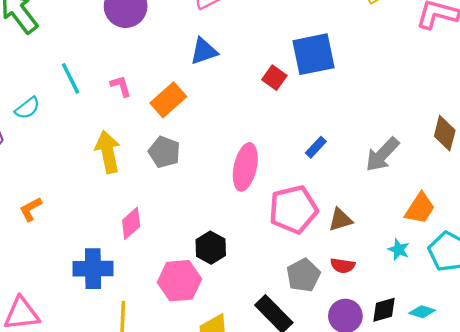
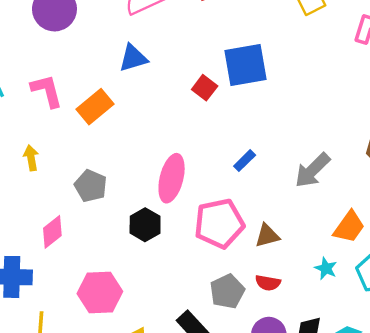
pink L-shape: (121, 86) -> (47, 91), size x1.5
yellow arrow: (108, 152) -> (31, 158), size x0.6
gray pentagon: (164, 152) -> (91, 186), moved
black hexagon: (211, 248) -> (145, 225), moved

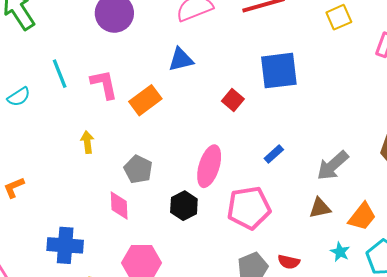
red square: (205, 88) -> (233, 100), moved
pink diamond: (52, 232) -> (119, 206), moved, turned -56
brown triangle: (267, 236) -> (320, 208), moved

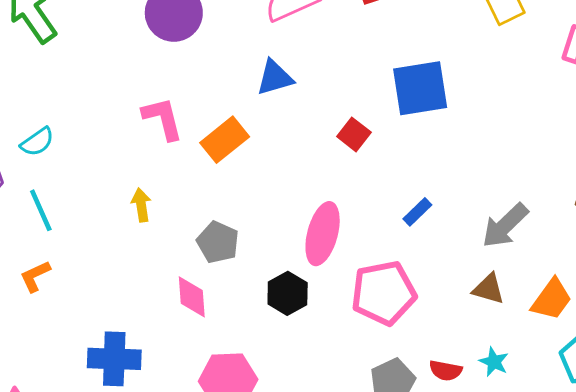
cyan line: (60, 74) -> (41, 210), moved
brown triangle: (320, 208) -> (489, 289), turned 30
cyan star: (340, 252) -> (494, 362), moved

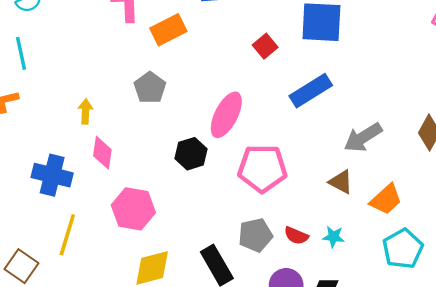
yellow arrow: (141, 205) -> (85, 111), moved
blue rectangle: (417, 212) -> (311, 91), moved, size x1.8
gray pentagon: (218, 242) -> (150, 88), moved
pink diamond: (192, 297) -> (102, 153), moved
cyan star: (494, 362) -> (333, 237), turned -30

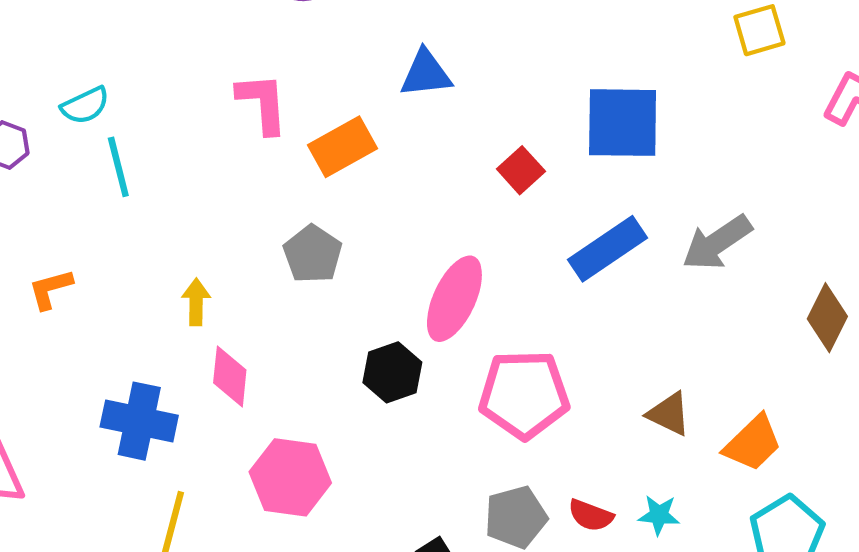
cyan line: (21, 53) -> (118, 167), moved
gray arrow: (363, 137) -> (717, 243), moved

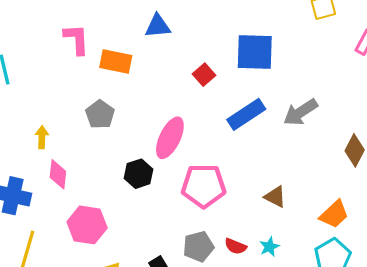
orange rectangle: (342, 147) -> (116, 62), turned 40
orange trapezoid: (753, 443) -> (334, 214), moved
cyan star: (659, 515) -> (269, 247), turned -30

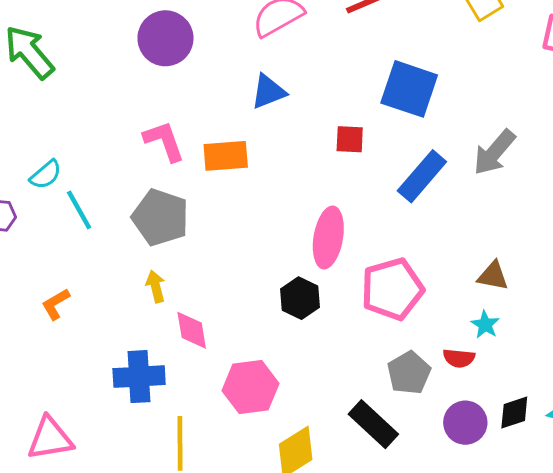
blue square: (255, 52) -> (409, 89), turned 33
red square: (204, 75) -> (350, 139), turned -30
gray pentagon: (100, 114) -> (160, 217), moved, size x1.4
cyan star: (269, 247) -> (485, 325), moved

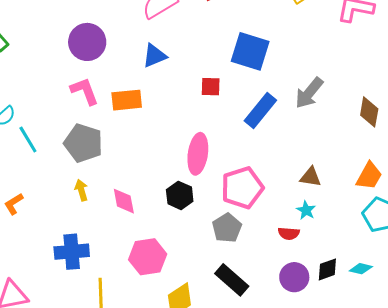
purple circle: (165, 38) -> (87, 42), moved
pink diamond: (192, 330) -> (124, 201), moved
gray pentagon: (409, 373) -> (227, 228), moved

